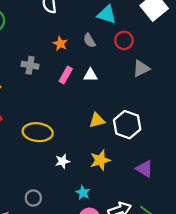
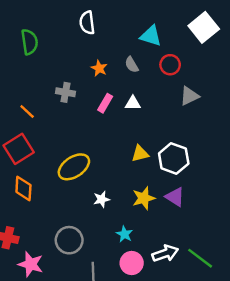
yellow ellipse: (38, 132) -> (74, 167), turned -40
purple triangle: (144, 169) -> (175, 197), moved
gray circle: (33, 198) -> (69, 240), size x1.5

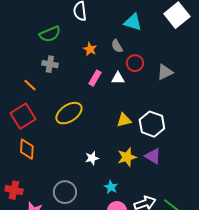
green semicircle: (29, 42) -> (50, 34), moved, turned 75
red circle: (170, 65) -> (135, 63), moved
gray cross: (66, 92) -> (50, 64), moved
yellow ellipse: (74, 167) -> (69, 113), moved

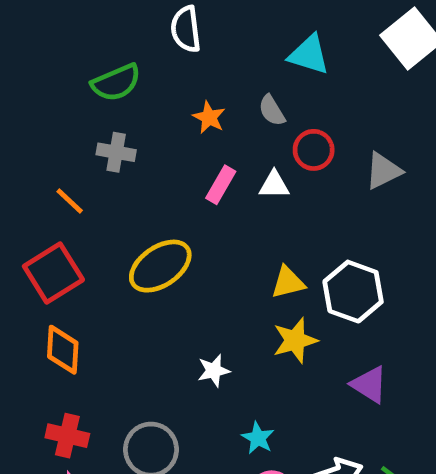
purple triangle: (153, 156) -> (369, 385), moved
yellow star: (127, 157) -> (295, 340), moved
red cross: (14, 190) -> (67, 436), moved

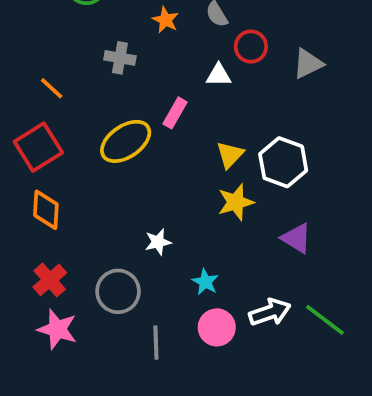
gray cross: (116, 152) -> (120, 58), moved
pink rectangle: (221, 185) -> (175, 113), moved
yellow triangle: (288, 282) -> (230, 155), turned -32
white star: (214, 371) -> (158, 242), moved
red cross: (67, 436) -> (50, 280), turned 36

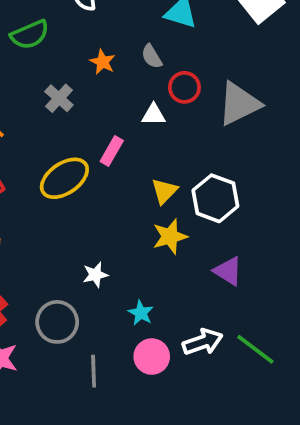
gray cross: (120, 58) -> (59, 98), turned 32
gray triangle: (308, 64) -> (239, 104), size x1.5

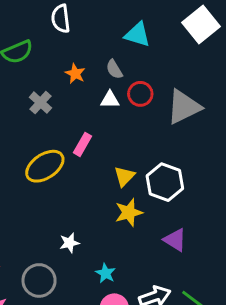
white triangle: (154, 115) -> (110, 100), moved

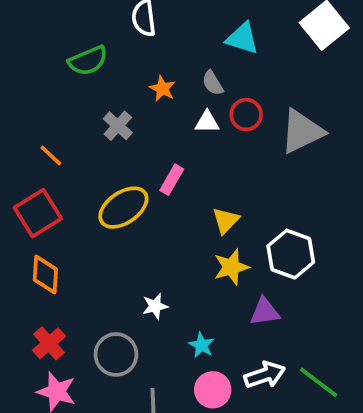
white hexagon: (165, 182) -> (291, 254), moved
purple triangle: (175, 240) -> (265, 312), moved, turned -40

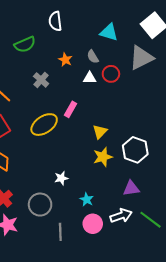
gray triangle: (302, 131) -> (141, 58), moved
purple triangle: (265, 312) -> (131, 188), moved

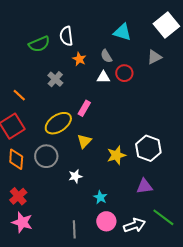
white semicircle: (55, 21) -> (66, 36), moved
gray triangle: (141, 58) -> (154, 57), size x0.6
yellow triangle: (100, 132) -> (84, 141), moved
gray circle: (40, 205) -> (46, 156), moved
white arrow: (121, 216) -> (134, 225), moved

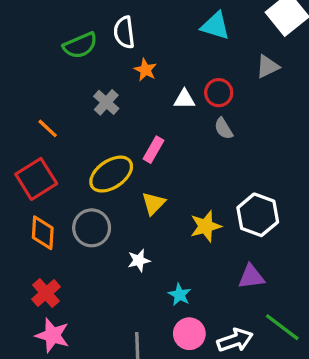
gray semicircle: (106, 56) -> (224, 128), moved

